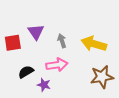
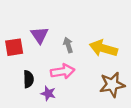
black semicircle: (26, 72) -> (28, 79), turned 119

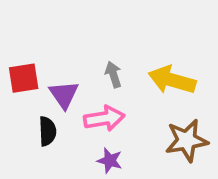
purple triangle: (39, 35) -> (64, 95), moved
purple star: (48, 93) -> (110, 161), moved

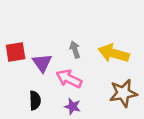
pink arrow: (104, 118) -> (69, 79), turned -145
black semicircle: (47, 131) -> (35, 100), moved

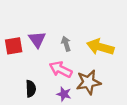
purple triangle: (42, 63) -> (37, 39), moved
brown star: (123, 93) -> (89, 82), moved

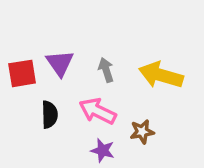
brown star: (89, 82) -> (142, 132), size x0.6
black semicircle: (31, 89) -> (50, 115), moved

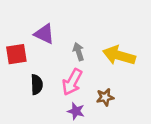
purple triangle: (60, 63) -> (44, 34), moved, turned -30
pink arrow: (97, 111) -> (72, 82), turned -88

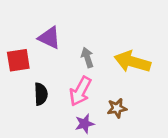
purple star: (76, 111) -> (85, 124), turned -30

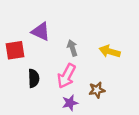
yellow arrow: (132, 62) -> (110, 51), size x0.7

